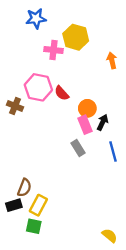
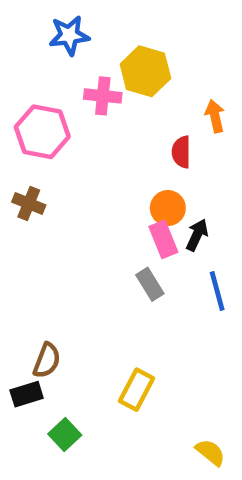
pink hexagon: (38, 87) -> (42, 132), moved
red semicircle: (62, 93) -> (181, 152), moved, turned 42
yellow rectangle: (38, 205) -> (136, 390), moved
green square: (34, 226) -> (65, 434), turned 35

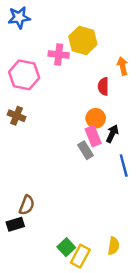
blue star: (69, 35) -> (19, 17), moved
gray rectangle: (150, 284) -> (85, 150), moved
yellow rectangle: (136, 390) -> (80, 256), moved
green square: (65, 434) -> (66, 247), moved
yellow semicircle: (210, 452) -> (114, 246), moved, turned 60

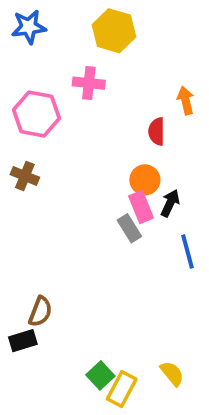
yellow hexagon: (83, 40) -> (114, 31), moved
yellow semicircle: (114, 246) -> (172, 374), turned -48

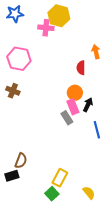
pink cross: (89, 83) -> (46, 28), moved
yellow rectangle: (122, 389) -> (60, 178), moved

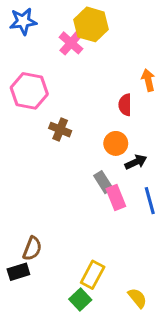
pink cross: (46, 28) -> (71, 43), turned 35
brown cross: (13, 91) -> (60, 130), moved
black arrow: (88, 105) -> (136, 162), turned 40
pink rectangle: (73, 107) -> (116, 198), moved

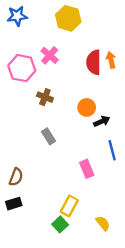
pink cross: (71, 43) -> (50, 55), moved
red semicircle: (125, 105) -> (94, 62), moved, size x1.5
gray rectangle: (103, 182) -> (48, 136), moved
pink rectangle: (116, 198) -> (87, 169), moved
brown semicircle: (32, 249) -> (16, 177), moved

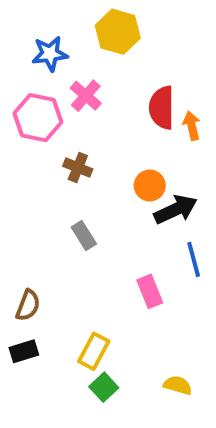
blue star: (17, 16) -> (50, 54), moved
orange arrow: (111, 60) -> (192, 126), moved
black arrow: (102, 121) -> (176, 209), size x1.5
yellow rectangle: (69, 206) -> (94, 351), moved
yellow semicircle: (103, 223) -> (178, 385), turned -35

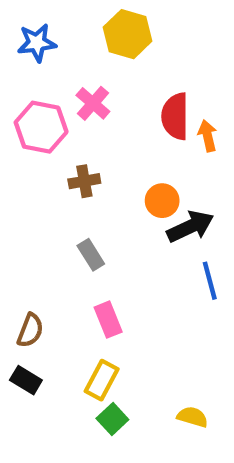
blue star: (50, 54) -> (37, 43), moved
brown cross: (78, 168) -> (84, 181), turned -32
pink rectangle: (150, 291) -> (108, 320), moved
black rectangle: (24, 351) -> (26, 380), turned 48

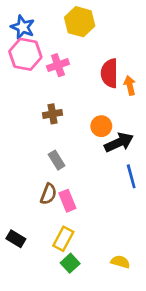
blue star: (37, 43) -> (23, 27), turned 30
pink cross: (93, 103) -> (58, 65), turned 30
pink hexagon: (41, 127) -> (25, 54), moved
brown semicircle: (30, 330) -> (48, 194), moved

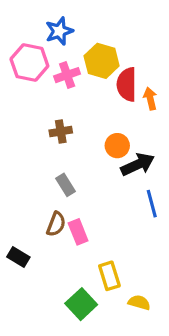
yellow hexagon: (80, 22) -> (102, 61), moved
blue star: (23, 27) -> (59, 31), moved, turned 30
black rectangle: (16, 239) -> (18, 257), moved
yellow rectangle: (63, 239) -> (109, 276), moved, turned -45
green square: (70, 263) -> (81, 304), size x1.4

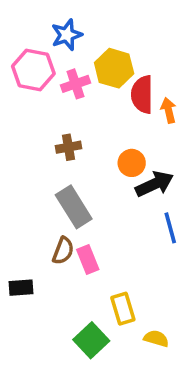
gray rectangle: (65, 185) -> (74, 207), size x1.6
black rectangle: (18, 257) -> (21, 288), turned -35

